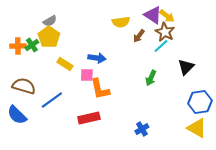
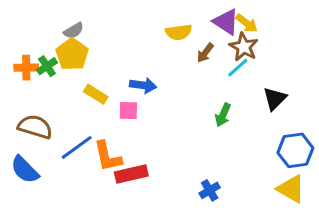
orange L-shape: (100, 89) -> (108, 156), moved

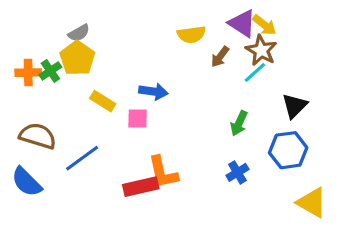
blue hexagon: (295, 150) -> (288, 150), moved
orange L-shape: (108, 156) -> (163, 172), moved
blue cross: (210, 190) -> (237, 172), moved

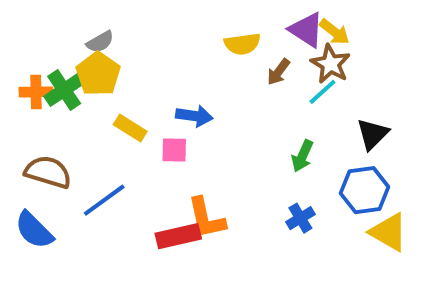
green cross: (50, 71) -> (64, 90), size x1.4
yellow triangle: (312, 203) -> (389, 232), moved

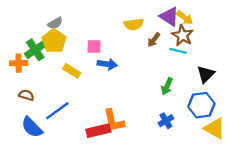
orange cross: (36, 92) -> (19, 63), moved
cyan line: (322, 92) -> (178, 51), turned 56
pink square: (174, 150) -> (94, 46), moved
brown semicircle: (48, 172) -> (26, 95), size x0.6
blue semicircle: (34, 230) -> (32, 127), moved

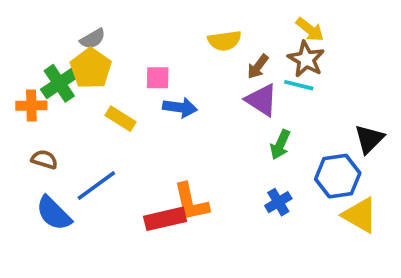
purple triangle: (169, 17) -> (262, 100), moved
black triangle: (206, 74) -> (369, 139), moved

